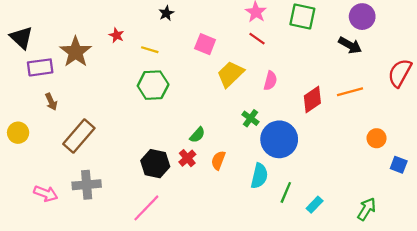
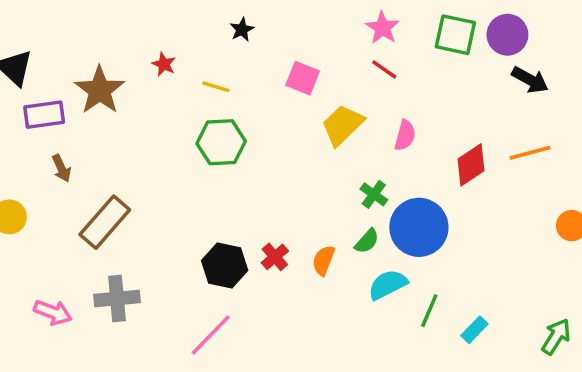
purple circle: (362, 17) -> (507, 35), moved
green semicircle: (197, 135) -> (367, 241), moved
cyan semicircle: (259, 176) -> (388, 285), turned -130

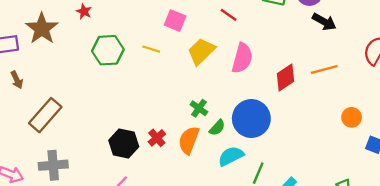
yellow line: (216, 87) -> (151, 49), moved
pink semicircle: (405, 135) -> (242, 58), size x1.5
green hexagon: (221, 142) -> (108, 50), moved
green cross: (374, 194) -> (199, 108), moved
orange semicircle: (323, 260) -> (189, 140), size x1.4

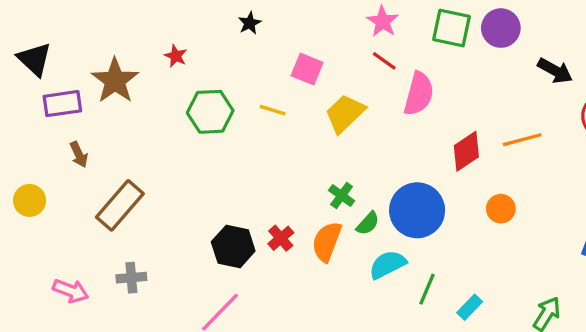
black arrow: (324, 22) -> (555, 71), moved
pink semicircle: (242, 58) -> (419, 94), moved
orange circle: (352, 117) -> (501, 209), moved
gray cross: (53, 165) -> (131, 278), size x0.7

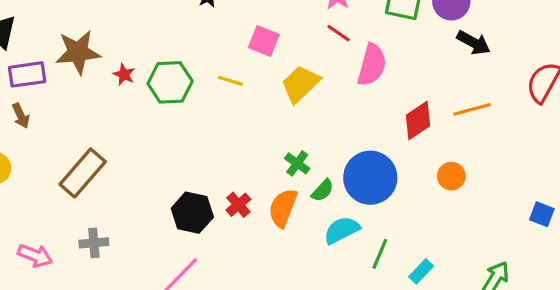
red star: (176, 56) -> (124, 74), moved
black arrow: (555, 71) -> (474, 43), moved
brown star: (115, 81) -> (78, 52), turned 30
brown arrow: (79, 154) -> (21, 116), moved

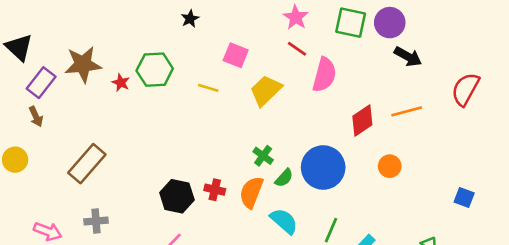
purple rectangle: (27, 74) -> (41, 83), turned -44
green hexagon: (170, 82) -> (155, 70), moved
red cross: (238, 205) -> (215, 190), turned -36
cyan semicircle: (342, 230) -> (284, 221), moved, turned 68

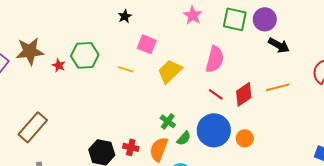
black star: (190, 19) -> (125, 16), moved
red line: (297, 49) -> (216, 94), moved
orange circle: (390, 166) -> (245, 138), moved

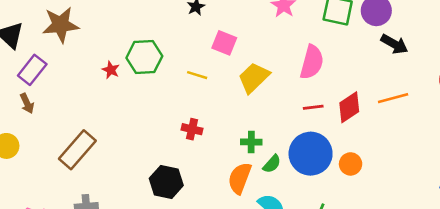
brown star: (30, 51) -> (61, 25), moved
red line: (216, 94) -> (313, 107), turned -42
green cross: (168, 121) -> (251, 142), turned -35
red cross: (131, 147) -> (192, 129), moved

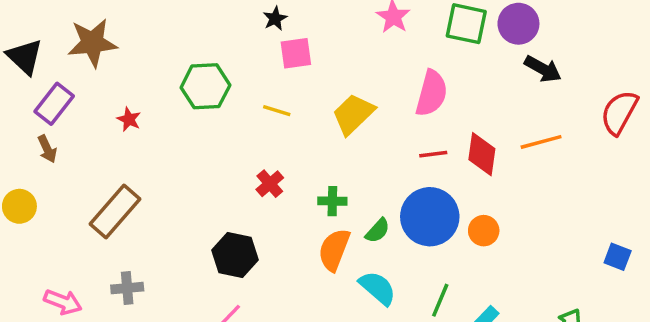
pink square: (224, 43) -> (296, 53), moved, turned -30
red star: (111, 70) -> (129, 119), moved
red diamond: (349, 107) -> (482, 154), turned -48
red cross: (192, 129) -> (270, 184), turned 36
green cross: (251, 142) -> (332, 201), moved

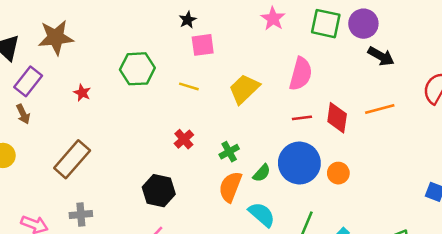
green cross: (332, 201) -> (229, 152), turned -30

